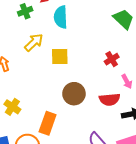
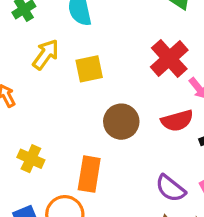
red cross: (112, 59) -> (169, 58), size x1.6

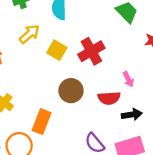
red cross: (169, 58) -> (91, 51), moved
yellow square: (89, 69) -> (57, 50), turned 30

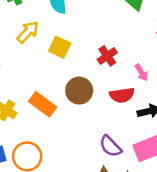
red cross: (91, 51) -> (107, 56), moved, size x0.7
orange rectangle: (42, 122) -> (43, 104), moved, turned -70

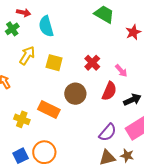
red semicircle: (122, 95) -> (109, 91), turned -48
purple semicircle: (110, 146) -> (108, 132), turned -84

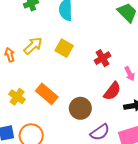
yellow arrow: (27, 55) -> (33, 46), moved
brown circle: (75, 94) -> (80, 108), moved

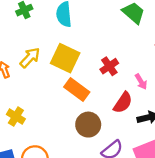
yellow square: (64, 48) -> (65, 58), size x1.4
orange rectangle: (47, 94) -> (77, 90), moved

